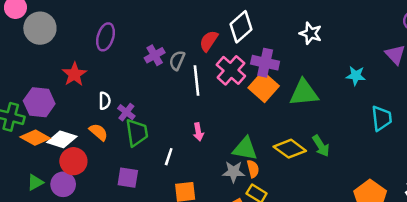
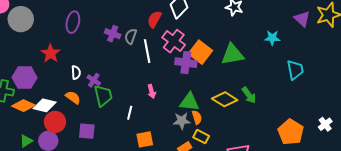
purple cross: (155, 55) -> (113, 34), turned -35
purple cross: (265, 63) -> (186, 63), moved
purple square: (128, 178) -> (87, 131), moved

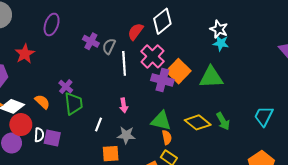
cyan star: (272, 38) -> (221, 43), moved
cyan trapezoid: (295, 70) -> (264, 116), moved, turned -150
white semicircle: (76, 72) -> (39, 135), moved
gray star: (182, 121) -> (126, 135), moved

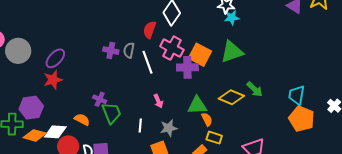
purple ellipse: (52, 24) -> (55, 58), moved, turned 40
red star: (25, 54) -> (53, 80), turned 30
cyan trapezoid: (264, 116) -> (297, 95), moved

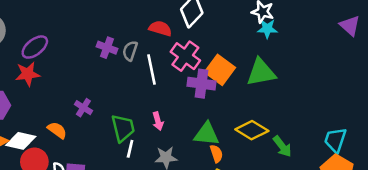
red semicircle: (150, 30) -> (160, 28), turned 78
green arrow: (255, 89) -> (282, 146), moved
green trapezoid: (111, 113) -> (123, 128), moved

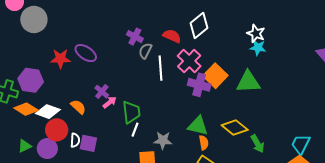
purple ellipse: (35, 47) -> (86, 53), moved, turned 65
purple cross: (107, 48) -> (135, 37), moved
pink arrow: (158, 121) -> (110, 102), moved, turned -120

